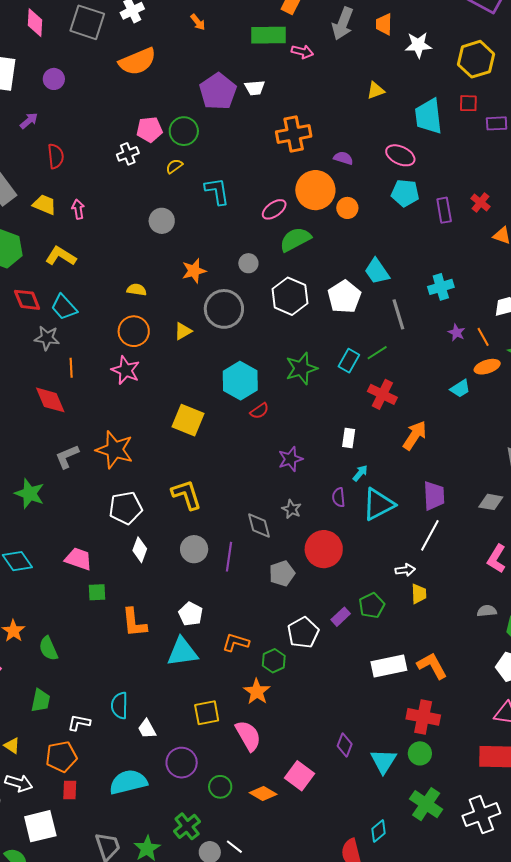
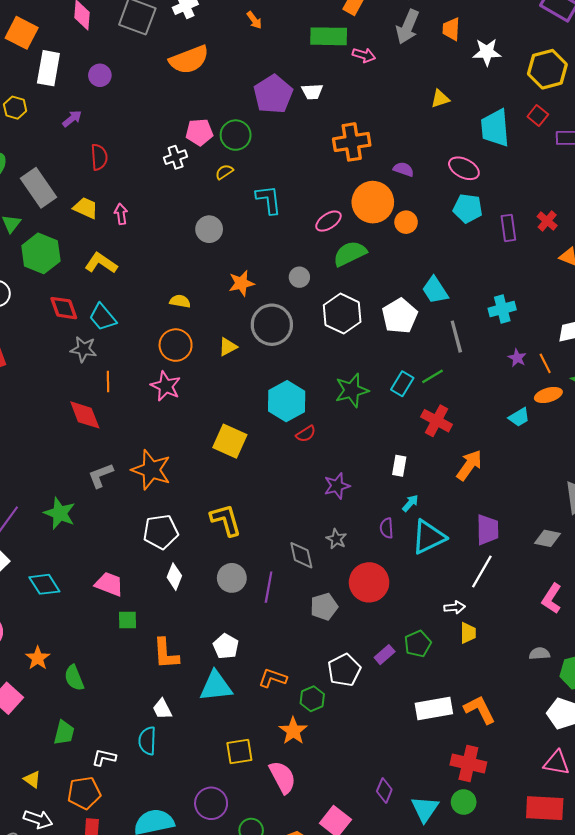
red square: (468, 103) -> (538, 115), turned 36
white trapezoid: (147, 729) -> (162, 709), moved

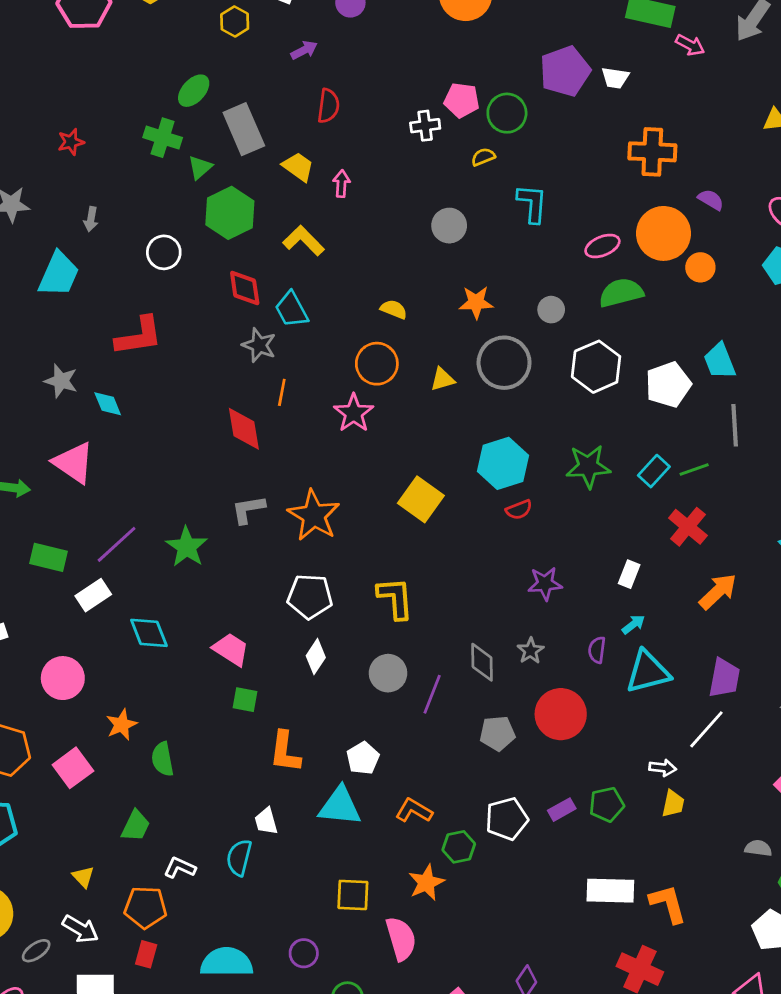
purple circle: (211, 803) -> (304, 953), size x0.7

